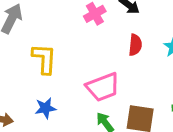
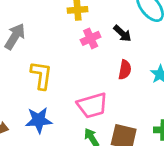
blue star: (45, 108) -> (39, 120), size x1.4

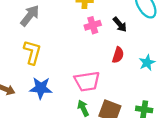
yellow L-shape: (41, 75) -> (32, 52), moved

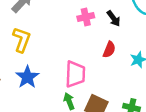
pink trapezoid: (87, 81) -> (75, 74), turned -84
blue star: (41, 88) -> (27, 77), turned 30

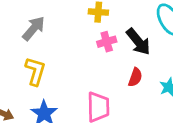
black arrow: (114, 18) -> (138, 42), size x1.5

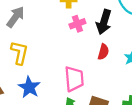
black arrow: (138, 42) -> (104, 22), turned 60

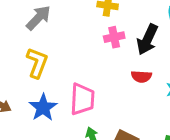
red semicircle: (103, 52) -> (141, 77), turned 70
pink trapezoid: (74, 79) -> (82, 99), moved

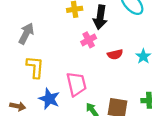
pink cross: (114, 37) -> (89, 40), moved
black arrow: (147, 40) -> (100, 17), moved

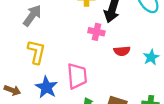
pink cross: (89, 40) -> (96, 32), turned 32

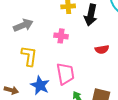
gray arrow: (32, 16) -> (23, 25), turned 36
pink cross: (96, 32) -> (61, 36), moved

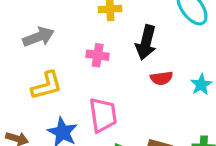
black arrow: (91, 15) -> (146, 42), moved
yellow L-shape: (29, 56) -> (47, 85), turned 65

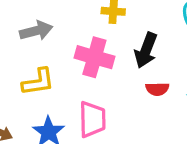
pink cross: (98, 55) -> (94, 57), size x1.6

